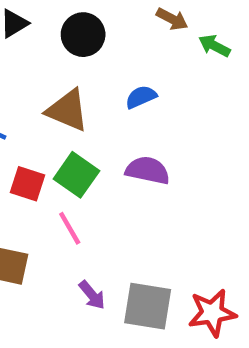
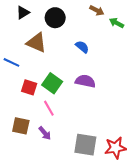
blue semicircle: (141, 97) -> (82, 47), turned 64
brown triangle: (67, 110) -> (36, 43), moved
purple arrow: (92, 295) -> (45, 133), moved

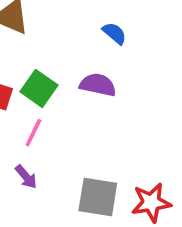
blue semicircle: (82, 47) -> (114, 33), moved
pink line: (49, 108) -> (33, 133), turned 56

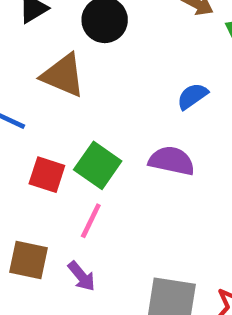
blue semicircle: (114, 33) -> (192, 96), turned -75

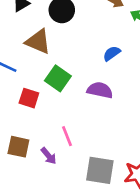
green square: (98, 165) -> (58, 78), moved
pink line: (91, 221) -> (67, 136), moved, turned -48

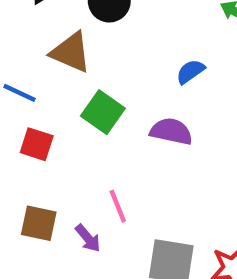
red square: (29, 98) -> (37, 144), moved

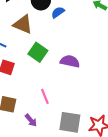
blue semicircle: (190, 72) -> (58, 12), moved
purple arrow: (88, 238) -> (31, 120), moved

